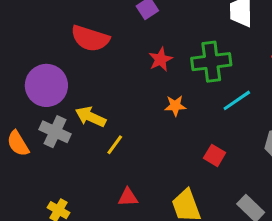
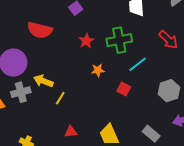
gray cross: (55, 132) -> (21, 92), turned -36
red square: (215, 155) -> (124, 89), moved

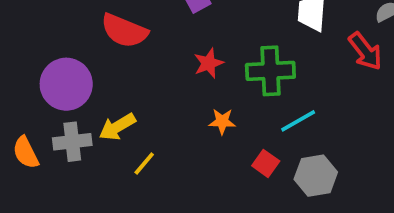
red arrow: (168, 40) -> (365, 51), moved
yellow arrow: (43, 81) -> (117, 127), turned -60
gray hexagon: (169, 91) -> (316, 176), moved

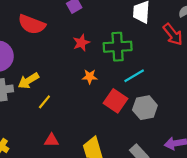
red square: (266, 163) -> (116, 101), size x1.5

